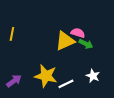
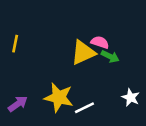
white star: (93, 76) -> (131, 97), moved

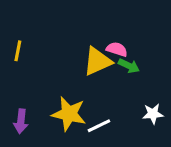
white star: (131, 97) -> (153, 114), turned -30
purple arrow: (18, 104) -> (21, 121), turned 132

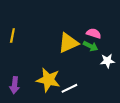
pink semicircle: (117, 49) -> (94, 33), moved
white star: (153, 114) -> (107, 61), moved

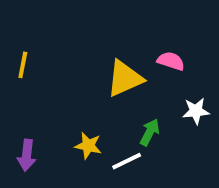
green arrow: (91, 46) -> (150, 132), moved, turned -88
yellow star: (48, 80) -> (88, 146), size x0.6

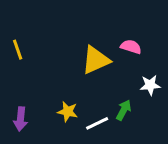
yellow line: (23, 65) -> (18, 50), turned -30
green arrow: (150, 132) -> (124, 110), moved

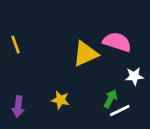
pink semicircle: (131, 47) -> (117, 42), size x1.5
white line: (97, 123) -> (120, 111), moved

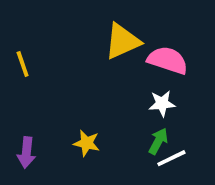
yellow triangle: (85, 54) -> (122, 41), moved
white star: (134, 76) -> (162, 104), moved

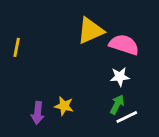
yellow line: (23, 64) -> (17, 47), turned 30
purple arrow: (26, 153) -> (38, 113), moved

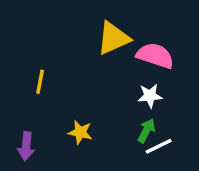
yellow line: (17, 47) -> (40, 82), moved
purple arrow: (38, 113) -> (26, 146), moved

